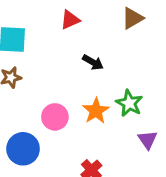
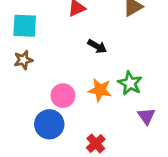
orange star: (96, 111) -> (100, 90), turned -30
blue circle: (23, 149) -> (49, 124), moved

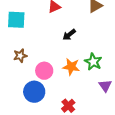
black arrow: (97, 46) -> (69, 35), turned 112
brown star: (23, 60) -> (20, 56), moved

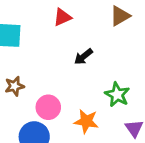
orange star: (71, 67) -> (86, 121), moved

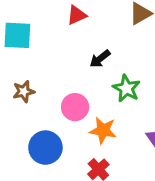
green star: (117, 95) -> (126, 88), moved
pink circle: (48, 107) -> (75, 107), moved

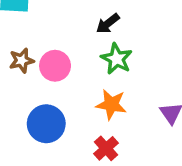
green star: (126, 88) -> (117, 59), moved
pink circle: (75, 107) -> (55, 66), moved

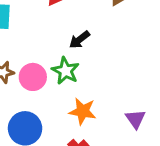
green star: (117, 59) -> (65, 71), moved

